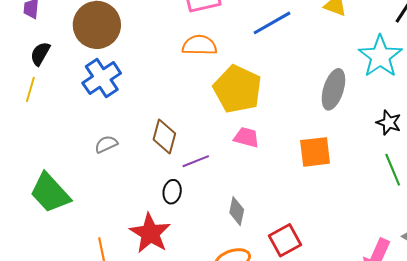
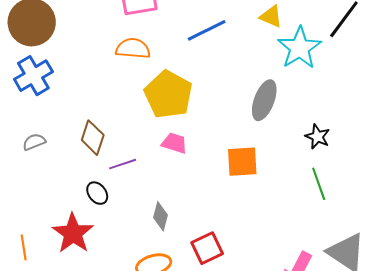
cyan star: (380, 56) -> (300, 48), moved
black ellipse: (172, 192) -> (97, 193), turned -50

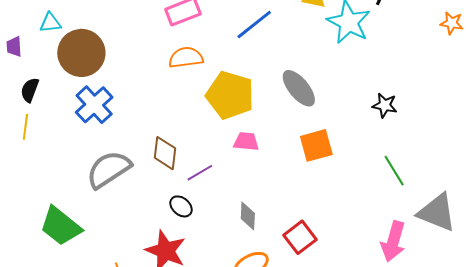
gray ellipse: (264, 100) -> (299, 88), moved, turned -48
gray semicircle: (34, 142) -> (109, 169), size x2.0
green line: (319, 184) -> (394, 171), moved

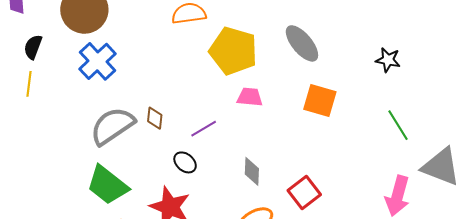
orange square: (316, 145) -> (320, 101), turned 32
brown diamond: (165, 153) -> (155, 118), moved, size x0.7
green trapezoid: (61, 226) -> (107, 185), moved

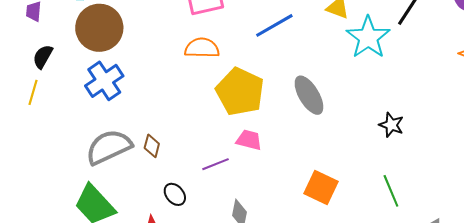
orange square: (320, 101) -> (321, 187), moved
purple line: (204, 129) -> (215, 164), moved

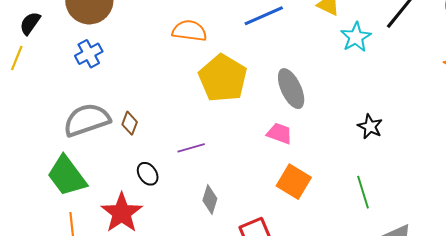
cyan star: (368, 37) -> (356, 37), size x0.7
blue cross: (104, 81) -> (89, 54), size x0.7
pink trapezoid: (249, 140) -> (280, 134), moved

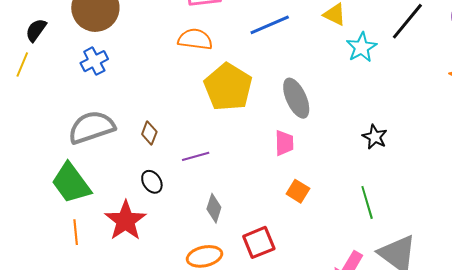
brown diamond: (130, 123) -> (149, 133), moved
pink trapezoid: (280, 134) -> (284, 143), turned 68
orange square: (294, 182) -> (298, 191), size x0.7

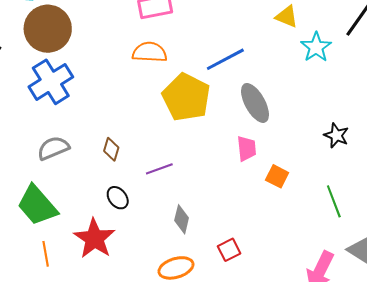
blue line: (270, 25) -> (225, 59), moved
blue cross: (94, 61) -> (51, 82), size x1.6
gray semicircle: (92, 127) -> (53, 148), size x0.7
orange square: (298, 191) -> (277, 176), moved
red square: (259, 242) -> (229, 250), size x0.7

